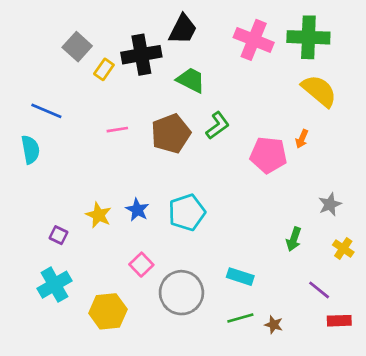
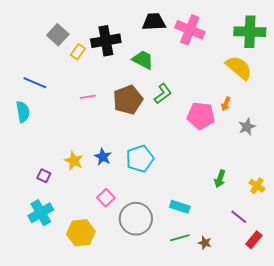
black trapezoid: (183, 29) -> (154, 22), moved, turned -120
green cross: (308, 37) -> (250, 32), moved
gray star: (330, 204) -> (247, 127), moved
red rectangle: (339, 321) -> (254, 240), turned -48

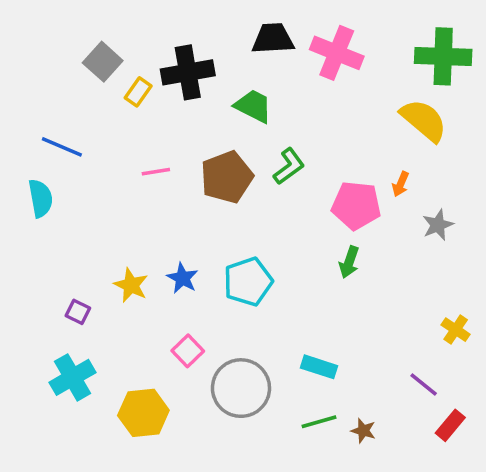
green arrow: (220, 179) -> (349, 262), moved

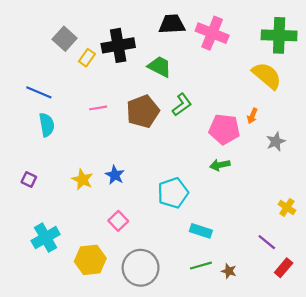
cyan semicircle: (41, 198) -> (47, 125), moved
green arrow: (349, 262) -> (220, 165), turned 60
cyan pentagon: (248, 282) -> (173, 193), moved
purple square: (78, 312) -> (29, 179), moved
gray circle: (241, 388) -> (141, 268), moved

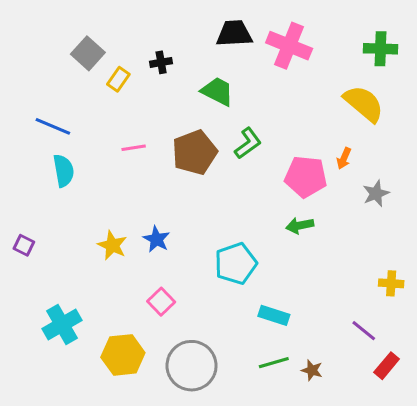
green cross: (279, 35) -> (380, 49), size x0.7
black cross: (118, 45) -> (161, 62), size x0.5
purple square: (29, 179) -> (24, 245), moved
yellow cross: (287, 207) -> (391, 283), turned -30

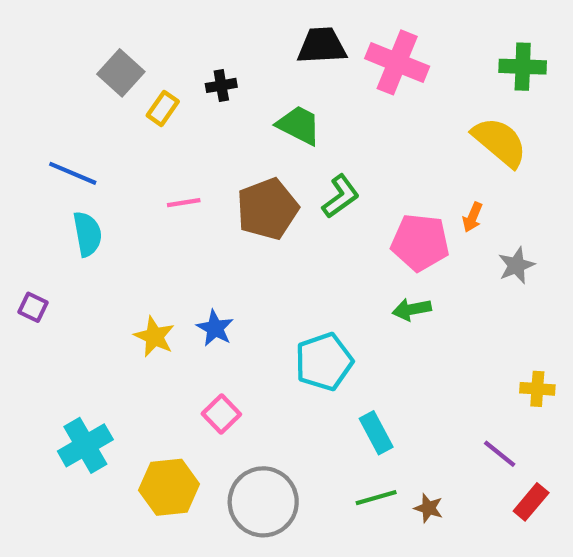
purple square: (24, 245) -> (33, 307), moved
cyan rectangle: (274, 315) -> (376, 433), turned 44

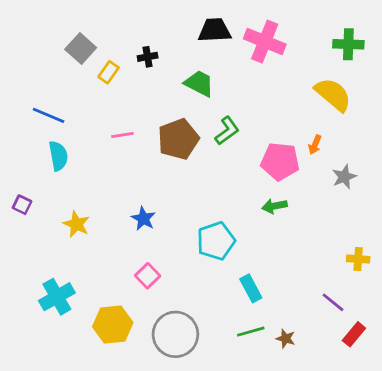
yellow star: (154, 337) -> (76, 224), moved

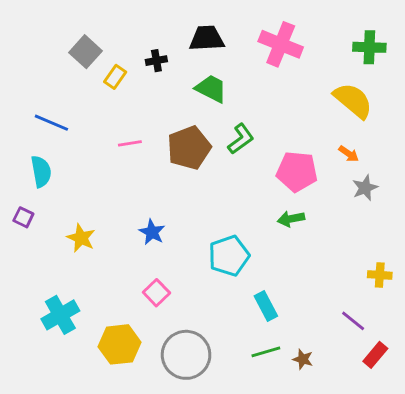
black trapezoid: (215, 30) -> (207, 38), moved
orange arrow: (315, 145) -> (349, 154), moved, turned -78
cyan semicircle: (58, 156) -> (41, 171), moved

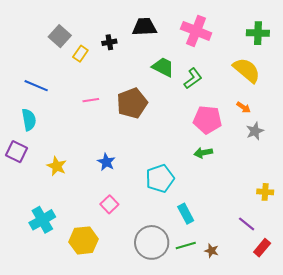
green trapezoid: (211, 89) -> (163, 67), moved
green L-shape: (241, 139) -> (193, 78), moved
purple square: (23, 217) -> (17, 152), size x1.5
gray circle: (186, 355) -> (152, 242), moved

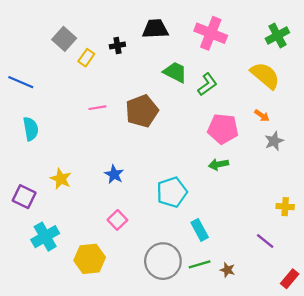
green cross: (258, 33) -> (277, 35), turned -30
blue line: (36, 86) -> (21, 82), moved
purple square: (17, 152) -> (24, 197), moved
red rectangle: (262, 248) -> (290, 279), moved

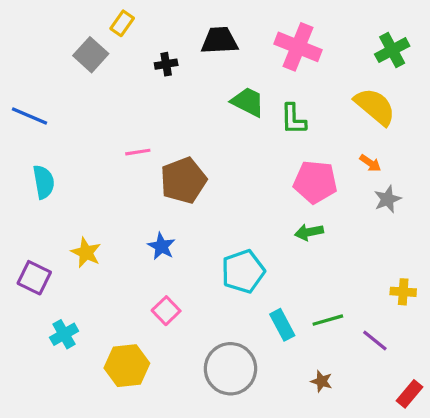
yellow rectangle: (86, 58) -> (122, 23), moved
green L-shape: (207, 84) -> (293, 119), turned 125
brown pentagon: (142, 111) -> (183, 180), moved
cyan cross: (45, 237) -> (64, 334), size x0.7
green line: (200, 264) -> (328, 320), moved

